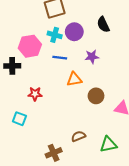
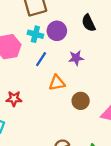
blue line: (60, 58) -> (41, 59), turned -64

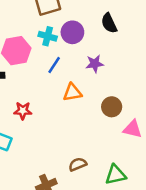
brown circle: (81, 101) -> (112, 107), moved

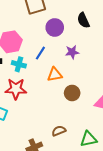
cyan cross: (48, 36) -> (19, 64), moved
brown circle: (112, 107) -> (72, 93), moved
red star: (23, 111) -> (16, 89), size x1.5

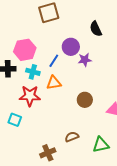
purple circle: (55, 27) -> (71, 47), moved
orange triangle: (55, 75) -> (54, 83), moved

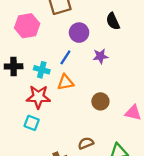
purple circle: (71, 47) -> (79, 33), moved
pink hexagon: (25, 50) -> (27, 26), moved
cyan square: (15, 120) -> (32, 123), moved

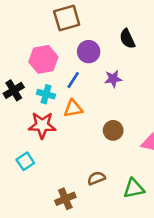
pink hexagon: (27, 26) -> (43, 59), moved
black cross: (14, 66) -> (14, 90), turned -30
cyan square: (32, 123) -> (25, 161), moved, turned 35

